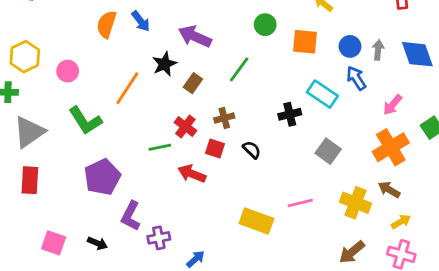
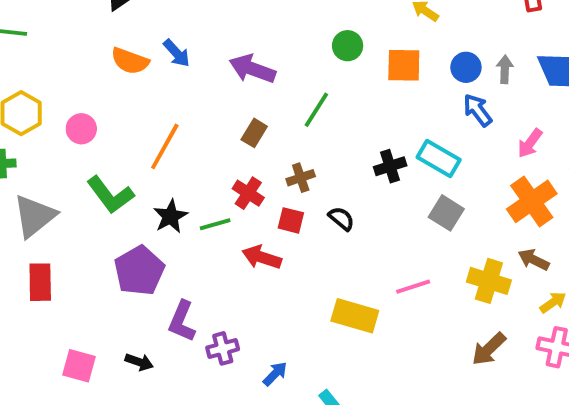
orange semicircle: (106, 24) -> (130, 61), turned -84
black star: (164, 64) -> (170, 216), moved
cyan rectangle: (322, 94) -> (439, 159), moved

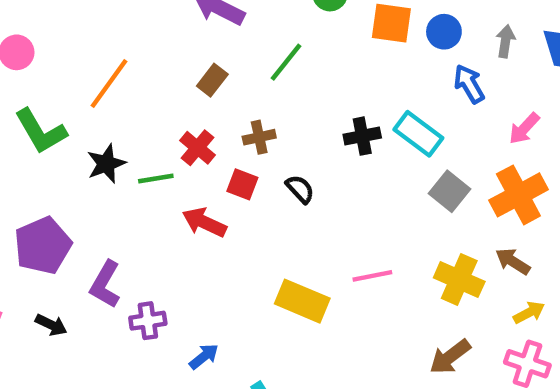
blue circle: (466, 67) -> (444, 32), moved
gray square: (446, 213) -> (450, 191), moved
purple pentagon: (139, 271) -> (43, 246), moved

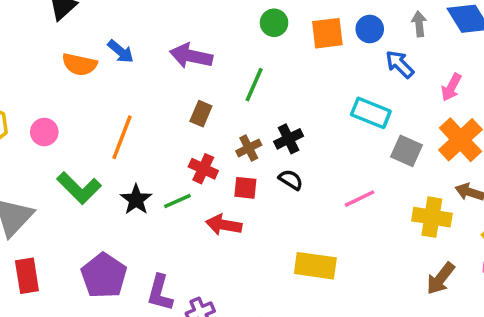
black cross: (362, 136) -> (289, 139), moved
pink line: (372, 276) -> (360, 199), moved

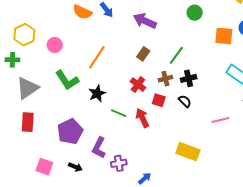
orange square: (327, 33) -> (224, 36), moved
green line: (254, 85) -> (176, 55), moved
green line: (177, 201) -> (119, 113), moved, turned 35
red arrow: (224, 225) -> (142, 118), turned 42

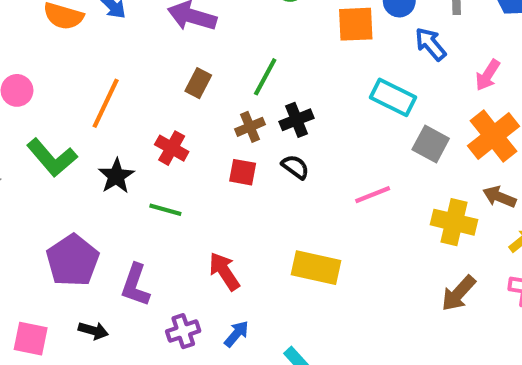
red cross: (138, 85) -> (172, 148), moved
red arrow: (142, 118) -> (224, 271), moved
purple cross: (119, 163) -> (183, 331), moved

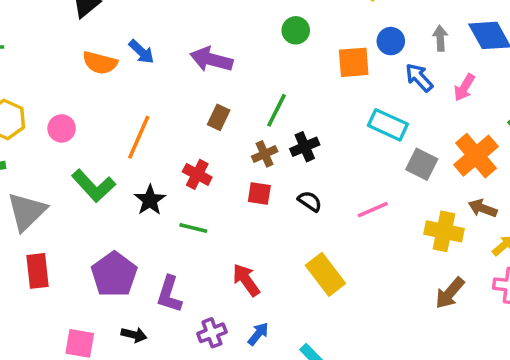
pink arrow: (488, 75) -> (464, 88), moved
black semicircle: (295, 167) -> (310, 201), moved
yellow rectangle: (316, 268) -> (325, 274), turned 42

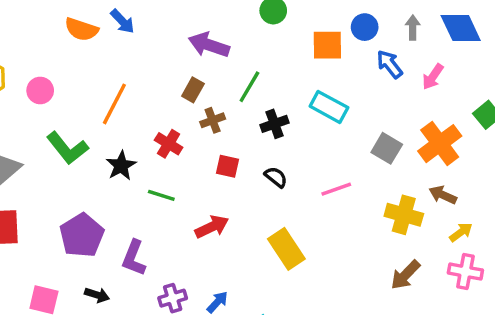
purple arrow: (211, 59) -> (209, 45), moved
cyan rectangle: (388, 125) -> (329, 107), moved
brown cross: (265, 154) -> (213, 120), moved
red arrow: (246, 280) -> (212, 227), moved, turned 96

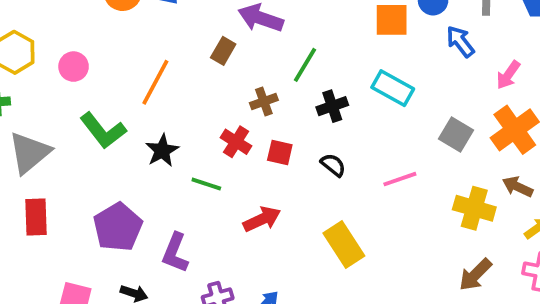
pink arrow: (433, 77) -> (508, 75), moved
brown rectangle: (193, 90) -> (223, 51), moved
red cross: (169, 144) -> (236, 142), moved

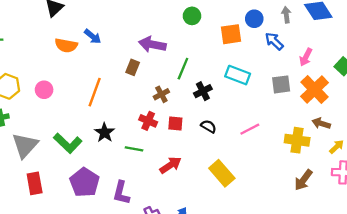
green L-shape: (103, 131) -> (68, 143), moved
gray square: (456, 135) -> (281, 84), moved, turned -30

